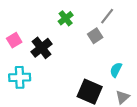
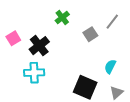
gray line: (107, 16) -> (112, 22), moved
cyan cross: (20, 77) -> (34, 73), moved

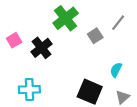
green cross: (62, 17) -> (66, 18), size x1.6
cyan cross: (34, 73) -> (29, 89), moved

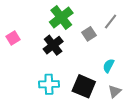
black cross: (41, 48) -> (53, 45), moved
cyan cross: (29, 89) -> (49, 84), moved

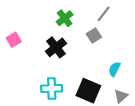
green cross: (61, 17) -> (65, 18), size x0.7
gray line: (111, 22) -> (104, 14), moved

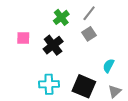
gray line: (104, 14) -> (89, 13), moved
pink square: (14, 40) -> (23, 38), moved, turned 32

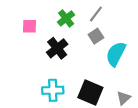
pink square: (23, 38) -> (30, 26), moved
cyan semicircle: (109, 66) -> (116, 54), moved, size x1.6

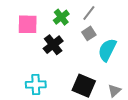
pink square: (30, 26) -> (28, 24), size x1.5
cyan cross: (53, 90) -> (36, 85), moved

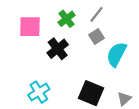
cyan cross: (36, 85) -> (39, 92), turned -30

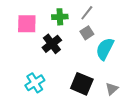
green cross: (67, 19) -> (60, 17), turned 35

